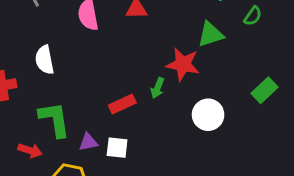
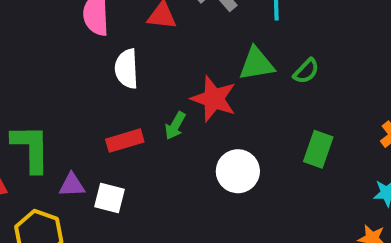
green semicircle: (253, 16) -> (306, 71), moved
white semicircle: (45, 60) -> (127, 69), moved
green rectangle: (264, 90) -> (318, 149), turned -35

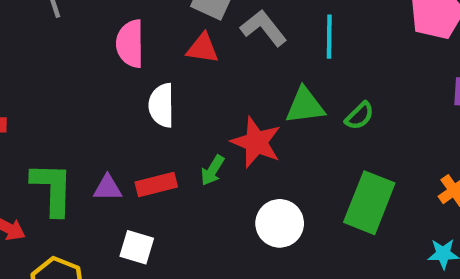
green rectangle: (318, 149) -> (369, 203), size x1.5
purple triangle: (72, 185) -> (107, 188), moved

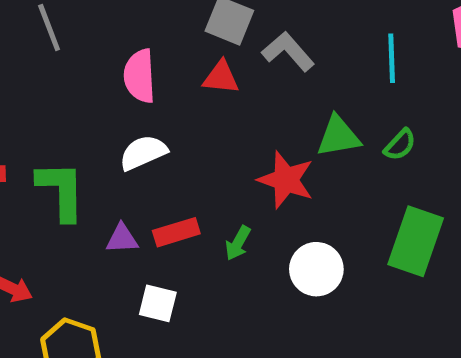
cyan line: (329, 37) -> (392, 58), moved
white semicircle: (161, 105) -> (143, 153), moved, turned 69
green arrow: (212, 170) -> (238, 243), moved
green L-shape: (52, 189) -> (61, 191), moved

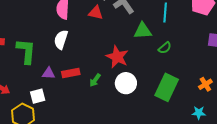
green triangle: (338, 136) -> (143, 31), moved
white semicircle: (143, 153) -> (61, 40), turned -54
white circle: (316, 269) -> (126, 83), moved
white square: (158, 303) -> (38, 96), moved, turned -35

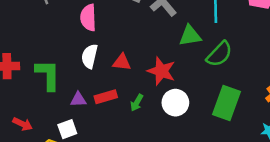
red triangle: (96, 13) -> (122, 62), moved
green semicircle: (165, 48) -> (219, 54), size x1.6

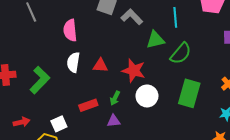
green L-shape: (48, 75) -> (40, 80), turned 48
red rectangle: (106, 97) -> (88, 105), moved
purple triangle: (78, 100) -> (114, 121), moved
red arrow: (23, 124) -> (22, 122), turned -35

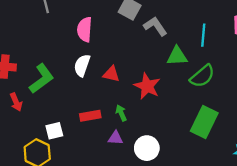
white circle: (147, 96) -> (147, 148), moved
green arrow: (115, 98) -> (121, 113), turned 120
red arrow: (22, 122) -> (16, 102), moved, turned 70

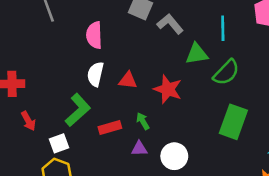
green L-shape: (42, 79) -> (78, 110), moved
white square: (54, 131) -> (59, 143), moved

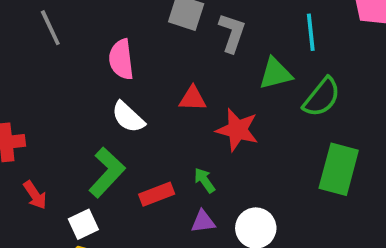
gray L-shape: (170, 24) -> (232, 33), turned 64
white semicircle: (95, 74) -> (128, 117), turned -55
red triangle: (128, 80) -> (193, 99), moved

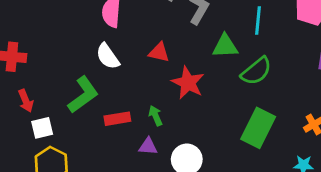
white square: (83, 224) -> (42, 128), moved

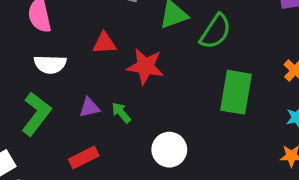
white semicircle: (108, 56) -> (50, 64), turned -36
red rectangle: (117, 119) -> (84, 157), moved
purple triangle: (148, 146) -> (89, 108), moved

